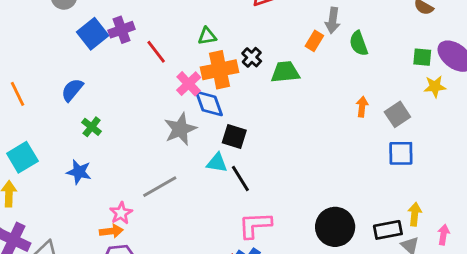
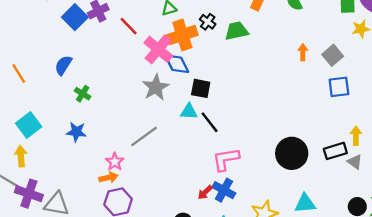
pink cross: (189, 84) -> (158, 49), size x1.4

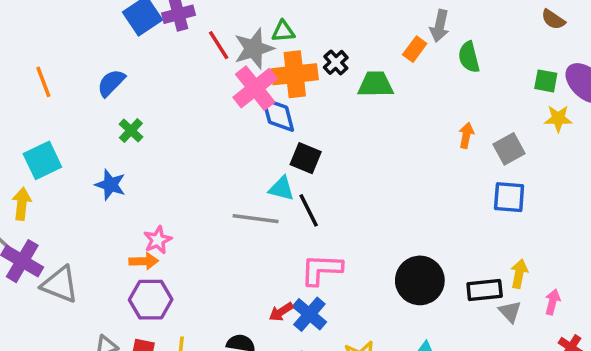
gray star: (156, 87) -> (254, 49), moved
gray line: (144, 136) -> (256, 219), moved, turned 32

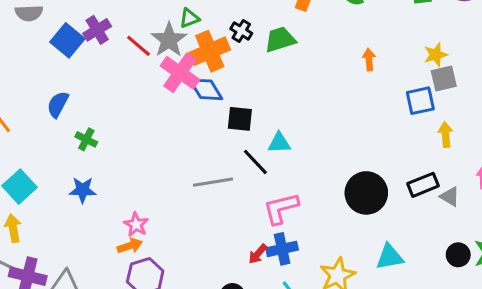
yellow star: (558, 119) -> (436, 55), moved
gray square: (509, 149) -> (444, 78), moved, turned 32
cyan triangle: (281, 188) -> (279, 143), moved
yellow arrow: (519, 274) -> (446, 135), moved
blue cross: (309, 314) -> (282, 249), turned -36

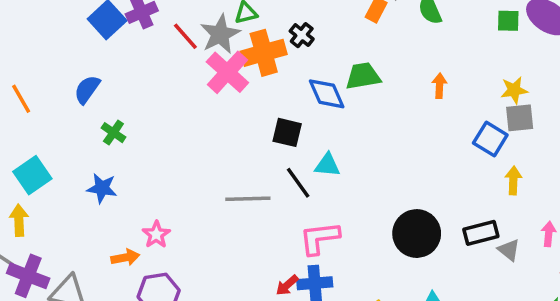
green trapezoid: (280, 39) -> (363, 76), moved
blue diamond: (206, 89) -> (327, 94), moved
blue square: (420, 101) -> (490, 139), turned 36
orange arrow: (130, 246) -> (125, 257), moved

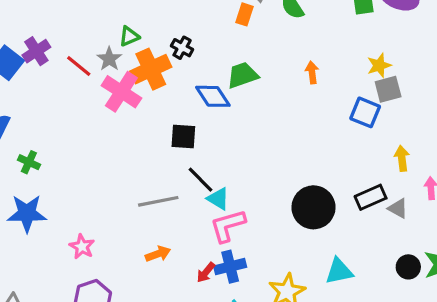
gray star: (220, 34) -> (109, 59), size x0.7
cyan triangle: (327, 165) -> (218, 199), moved, turned 35
yellow arrow: (513, 180) -> (402, 158), moved
blue star: (102, 188) -> (27, 213), size x1.4
orange arrow: (125, 257) -> (158, 254), moved

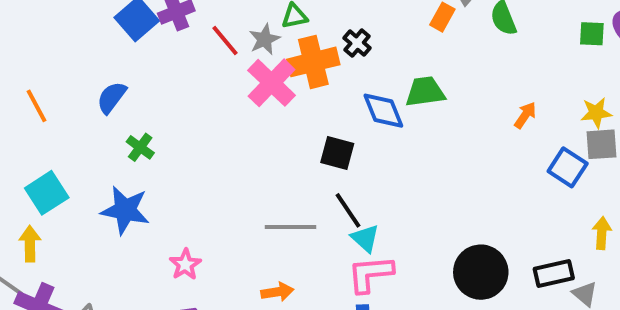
orange arrow: (312, 72) -> (525, 115), moved, turned 30

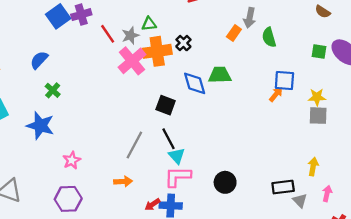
blue square: (568, 167) -> (284, 80), moved, turned -35
gray line: (290, 227) -> (134, 145), turned -68
black circle: (481, 272) -> (225, 182), moved, size x0.7

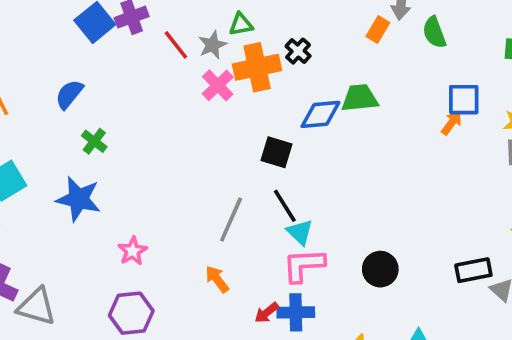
pink cross: (132, 61) -> (218, 85), size x0.7
blue diamond: (195, 83) -> (320, 114), turned -75
orange arrow: (123, 181) -> (217, 279), turned -120

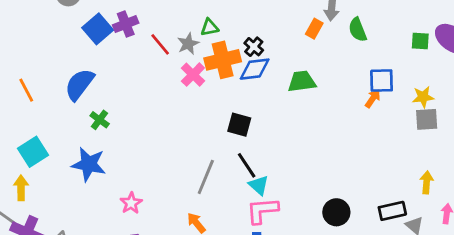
blue semicircle: (69, 94) -> (79, 84), size x1.4
blue diamond: (320, 114) -> (255, 69), moved
black circle: (380, 269) -> (336, 212), moved

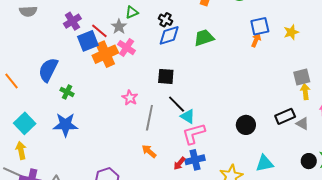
blue square: (98, 29) -> (88, 41), moved, turned 30
orange cross: (223, 60) -> (105, 54), moved
gray square: (427, 119) -> (302, 77), moved
pink star: (131, 203) -> (130, 98), moved

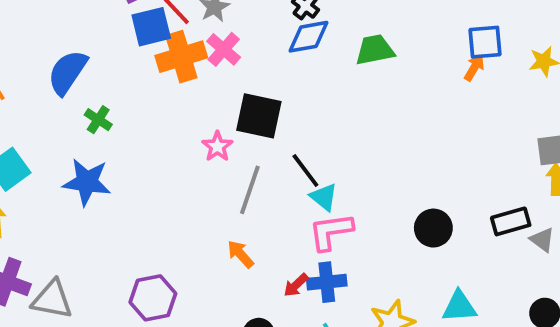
black square: (166, 76) -> (259, 116), moved, size x1.4

